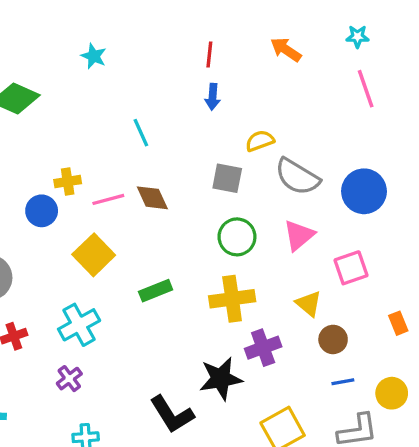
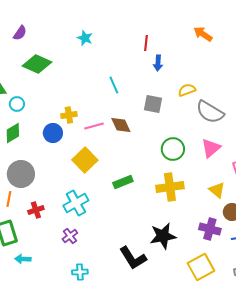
red line: (209, 55) -> (146, 43), moved
gray square: (227, 178) -> (153, 104), moved
purple cross: (263, 348) -> (210, 229), moved, turned 35

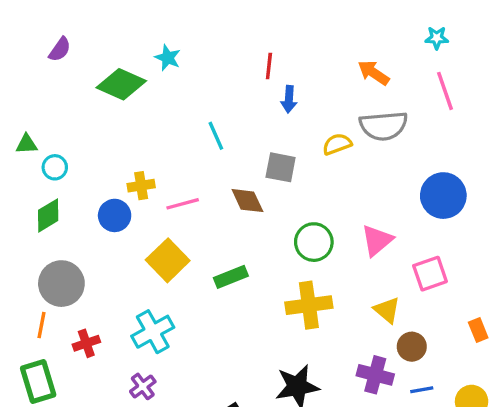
orange arrow: (203, 34) -> (374, 73), moved
green diamond: (37, 64) -> (121, 84), moved
gray semicircle: (210, 112) -> (384, 126), moved, turned -36
brown diamond: (121, 125) -> (247, 201), moved
green rectangle: (123, 182) -> (231, 277), moved

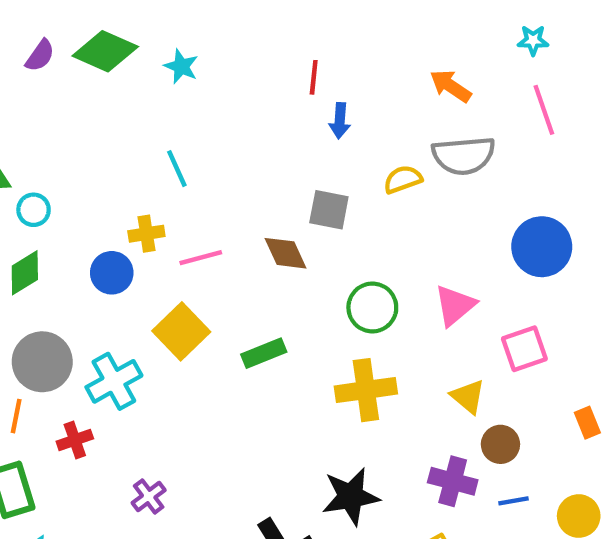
green diamond: (121, 84) -> (105, 51), moved
cyan line: (216, 136) -> (177, 169), moved
cyan cross: (153, 332) -> (114, 381), moved

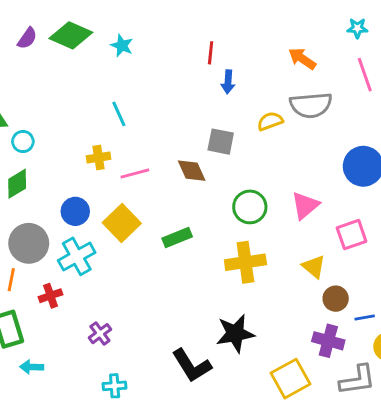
blue circle: (112, 273) -> (75, 211), moved
purple cross: (453, 481) -> (328, 341), moved
blue line: (514, 501) -> (365, 318), moved

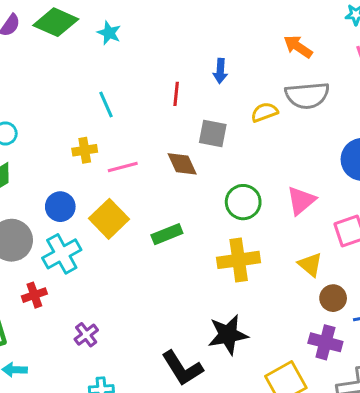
red line: (211, 53) -> (176, 94), moved

